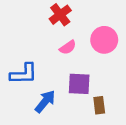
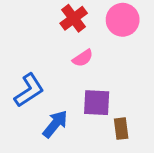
pink circle: (104, 40) -> (123, 20), moved
blue L-shape: (24, 74) -> (29, 90), turned -32

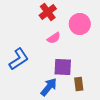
pink circle: (123, 20) -> (80, 24), moved
blue arrow: (55, 124) -> (49, 87), moved

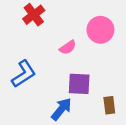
red cross: (48, 12) -> (34, 15), moved
brown rectangle: (79, 84) -> (109, 105), moved

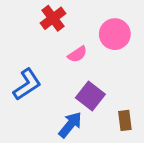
red cross: (34, 15) -> (53, 18), moved
purple square: (79, 84) -> (90, 96), turned 35

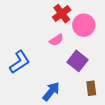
red cross: (53, 18) -> (62, 14), moved
purple square: (90, 96) -> (78, 61), moved

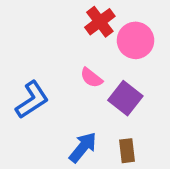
pink semicircle: (56, 40) -> (91, 78), moved, turned 72
brown rectangle: (91, 88) -> (127, 151), moved

